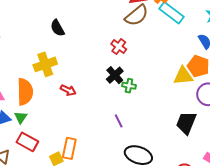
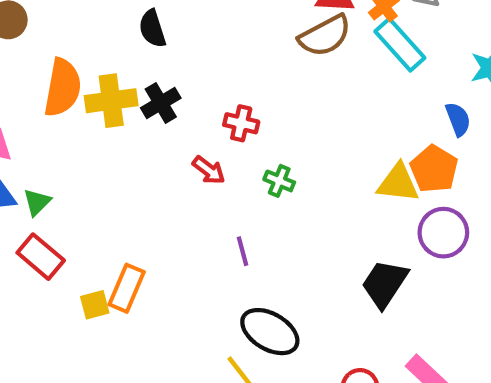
red cross: (119, 47) -> (241, 123), moved, turned -35
black cross: (115, 75) -> (161, 103), moved
red arrow: (68, 90) -> (209, 170), moved
orange semicircle: (25, 92) -> (63, 88), moved

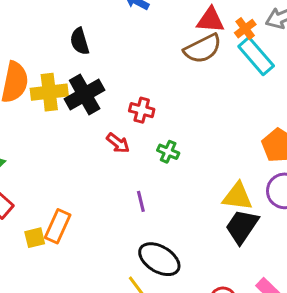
black cross: (161, 103) -> (85, 94), size x1.4
yellow triangle: (398, 183) -> (237, 197), moved

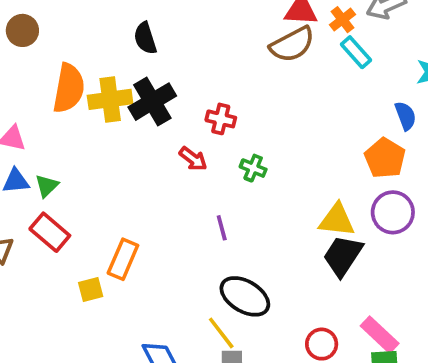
cyan rectangle: (256, 56) -> (356, 52), size x0.7
yellow square: (35, 238) -> (91, 289), moved

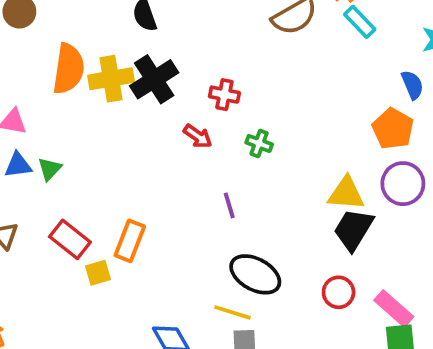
red rectangle: (50, 232) -> (70, 239), moved
yellow line: (221, 333) -> (232, 312), turned -33
red circle: (322, 344) -> (339, 292), moved

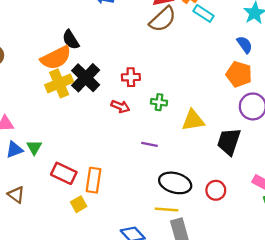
orange semicircle: (69, 69) -> (56, 58), moved, turned 68
yellow triangle: (346, 193) -> (193, 120), moved
purple line: (229, 205) -> (149, 144), turned -49
red rectangle: (70, 239) -> (64, 173), moved
red circle: (339, 292) -> (216, 190), moved

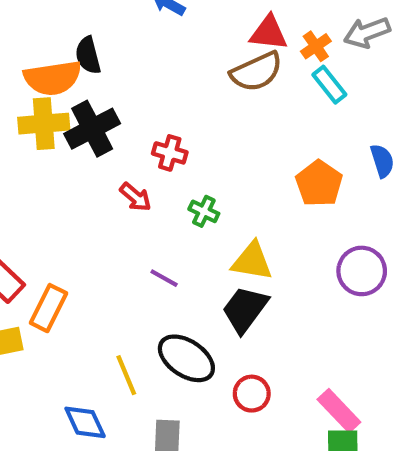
orange pentagon: (239, 74) -> (319, 183), moved
black trapezoid: (229, 142) -> (245, 309), moved
yellow line: (167, 209) -> (126, 375), moved, turned 45

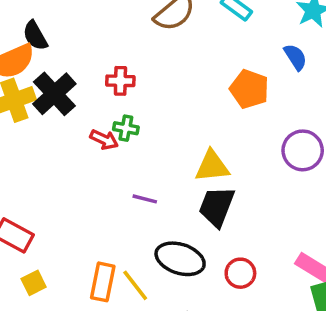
red cross: (170, 153) -> (120, 81), moved
green cross: (204, 211) -> (126, 128), moved
orange rectangle: (49, 308) -> (103, 282), moved

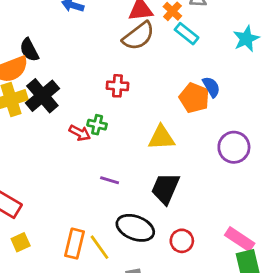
blue semicircle: (295, 57) -> (211, 87), moved
red cross: (120, 81) -> (117, 86), moved
yellow triangle: (212, 166) -> (161, 138), moved

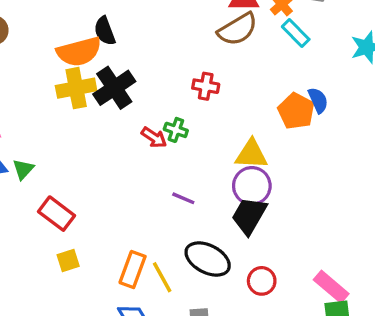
purple circle: (234, 147) -> (252, 186), moved

